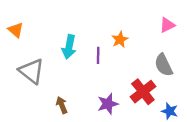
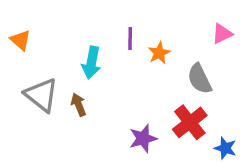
purple line: (98, 55) -> (130, 38), moved
gray semicircle: (164, 65) -> (199, 79), moved
brown arrow: (62, 105) -> (79, 105), moved

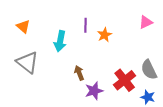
orange triangle: (20, 40) -> (23, 26), moved
gray semicircle: (199, 79) -> (149, 70), moved
brown arrow: (79, 105) -> (79, 73), moved

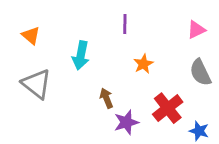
purple line: (86, 25) -> (125, 24), moved
orange star: (105, 35) -> (143, 64), moved
gray semicircle: (149, 70) -> (200, 72), moved

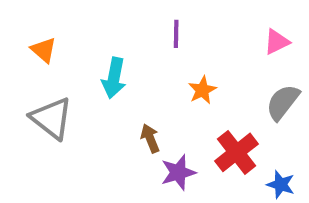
gray semicircle: (200, 72) -> (283, 102), turned 64

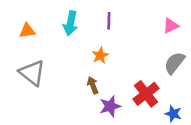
orange triangle: (44, 50) -> (27, 31), turned -49
cyan arrow: (114, 78) -> (71, 23), moved
orange star: (202, 90) -> (100, 55), moved

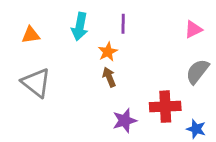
orange star: (100, 55) -> (108, 52), moved
brown arrow: (93, 85) -> (109, 77), moved
red cross: (146, 94) -> (165, 107), turned 35

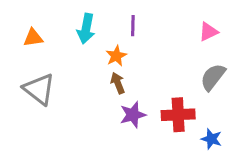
purple star: (125, 121) -> (133, 115), moved

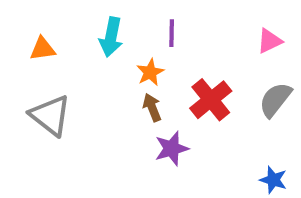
red cross: (178, 115) -> (211, 100), moved, turned -36

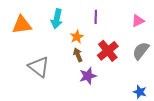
purple line: (172, 33) -> (96, 17), moved
orange triangle: (43, 49) -> (22, 25), size x1.5
gray triangle: (50, 115) -> (39, 67), moved

